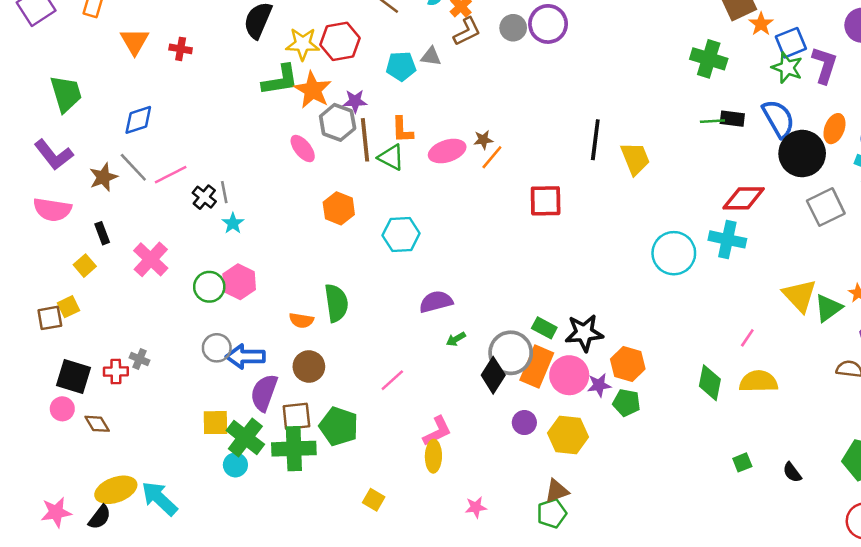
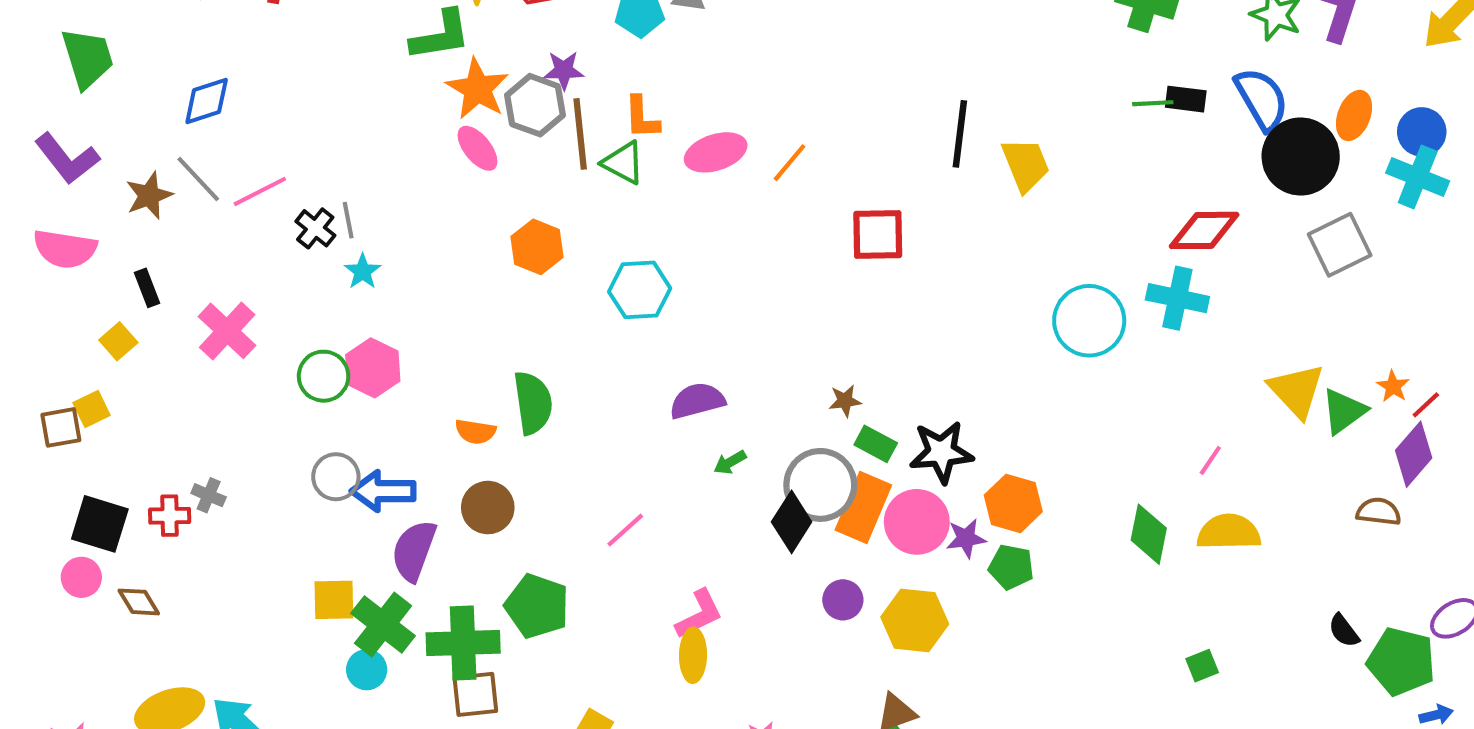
orange star: (313, 90) -> (477, 89), moved
brown star: (483, 140) -> (845, 401), moved
brown square: (296, 416) -> (475, 694), moved
black semicircle: (792, 472) -> (1344, 631), moved

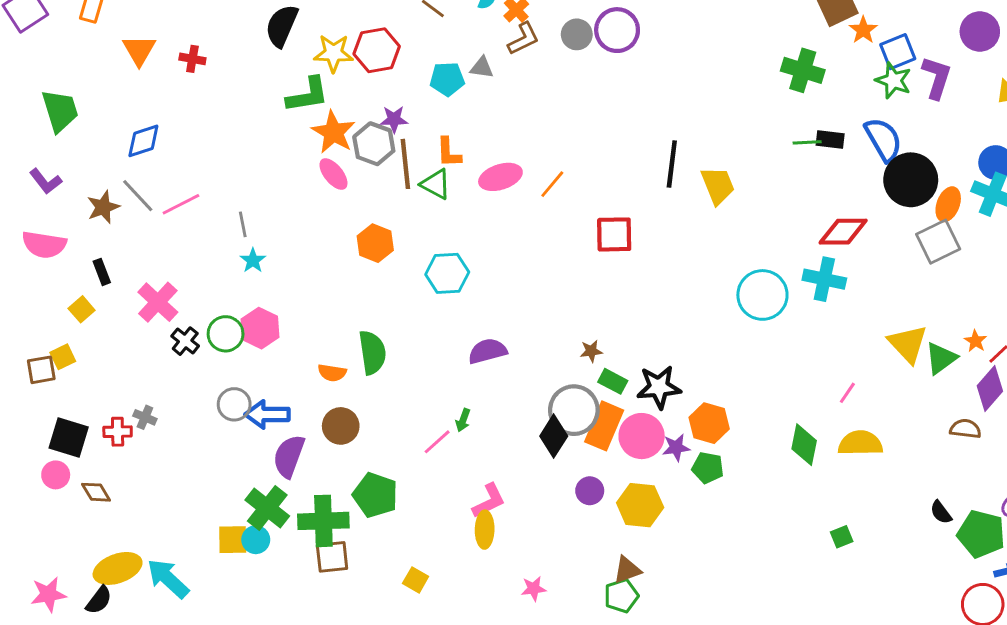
orange ellipse: (1354, 115) -> (948, 204), moved
purple L-shape: (67, 159) -> (46, 181), size x0.7
black cross: (315, 228) -> (185, 341), moved
green arrow: (730, 462) -> (463, 420), moved, turned -40
yellow square: (334, 600) -> (233, 540), moved

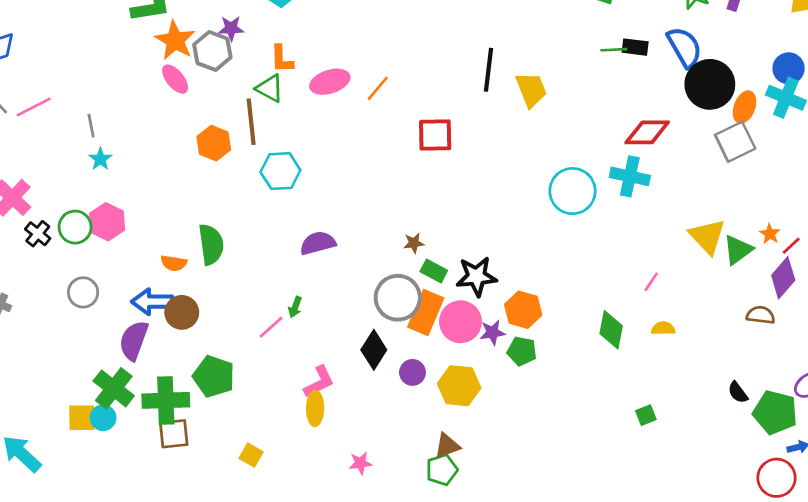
brown line: (405, 164) -> (251, 122), moved
blue arrow: (267, 414) -> (152, 302), moved
black diamond: (554, 436) -> (374, 350), moved
yellow semicircle: (860, 443) -> (663, 328), size x0.6

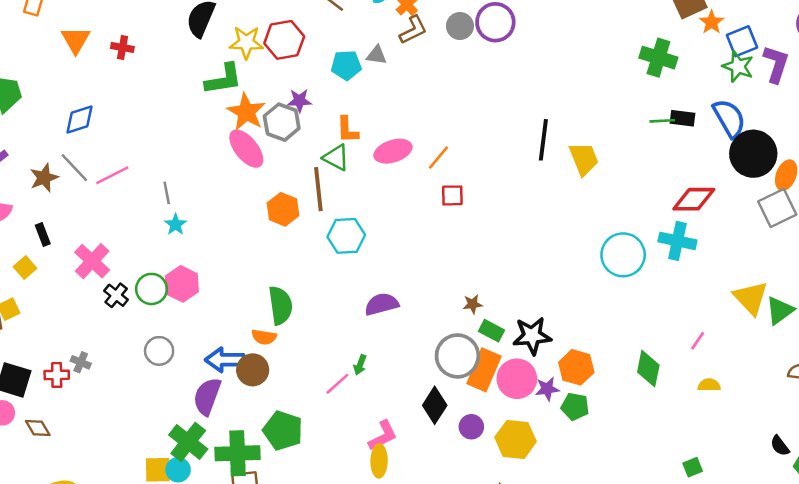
pink ellipse: (175, 79) -> (246, 149), size x1.4
red square: (435, 135) -> (452, 195), moved, size x0.7
orange semicircle: (174, 263) -> (264, 337), moved
green diamond: (611, 330) -> (648, 369), moved

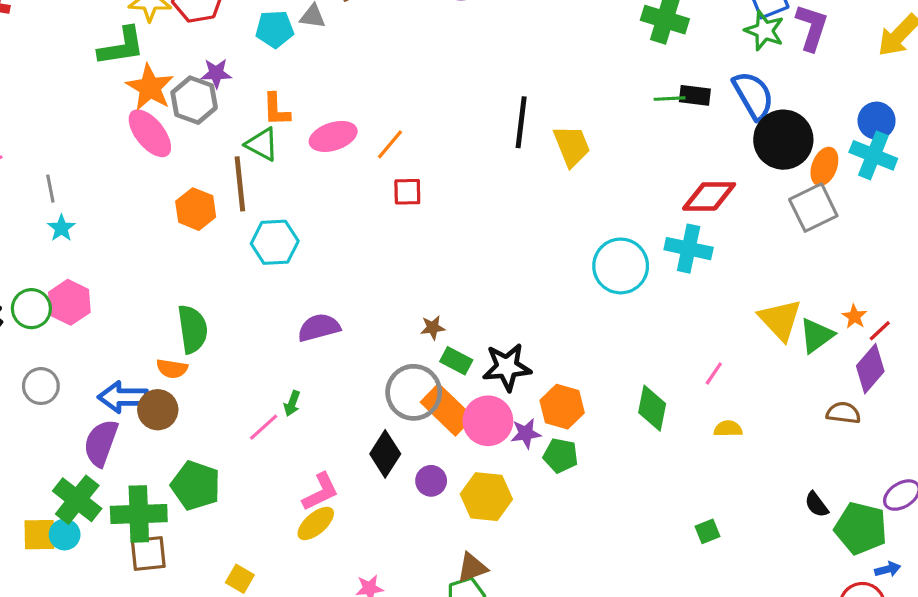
orange rectangle: (484, 370) -> (447, 410), turned -69
yellow ellipse: (379, 461) -> (316, 523), turned 48

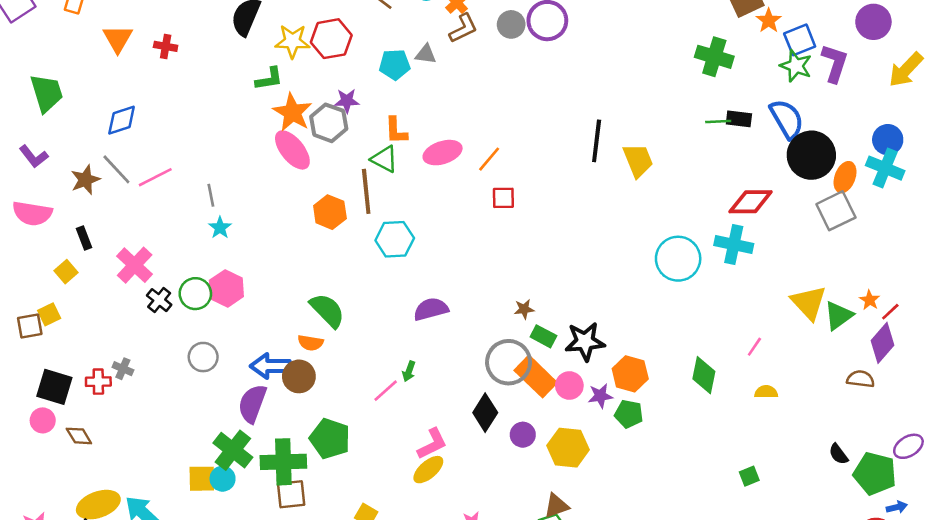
green L-shape: (121, 46) -> (269, 79), size x0.7
green semicircle: (193, 329) -> (327, 310), turned -36
pink circle: (488, 421) -> (569, 385), size x0.7

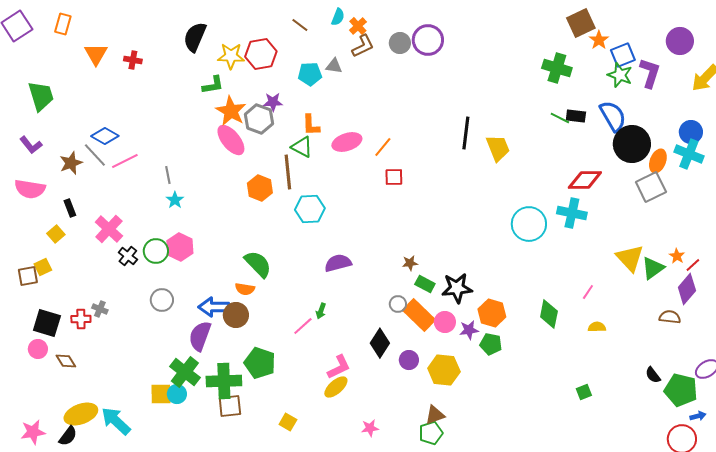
blue diamond: (122, 120) -> (105, 136), moved, turned 48
green line: (718, 121) -> (560, 118), turned 30
gray circle: (509, 362) -> (398, 304), size x0.5

